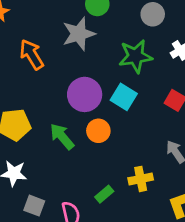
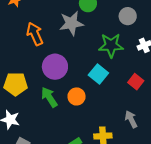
purple circle: (85, 94) -> (55, 67), moved

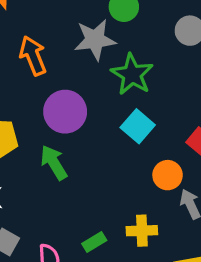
green star: (111, 45) -> (132, 74), moved, turned 30
orange circle: (77, 96) -> (168, 175), moved

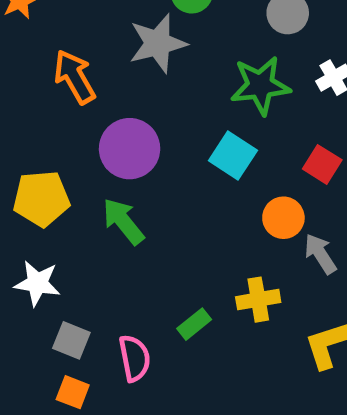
green star: (132, 74) -> (260, 85), moved, turned -30

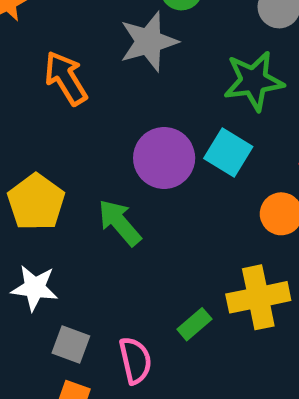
purple circle: (130, 149) -> (164, 158), moved
yellow pentagon: (41, 199) -> (36, 202), turned -30
yellow cross: (258, 300) -> (258, 297), size x1.4

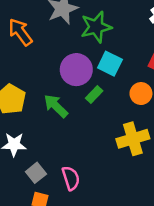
green star: (254, 81) -> (96, 27), moved
green rectangle: (194, 324) -> (94, 94), moved
gray square: (71, 344) -> (36, 173), turned 36

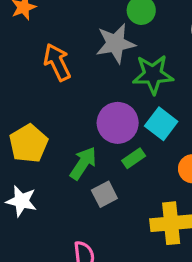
green arrow: (56, 106) -> (83, 163), turned 68
gray square: (36, 173) -> (104, 194), moved

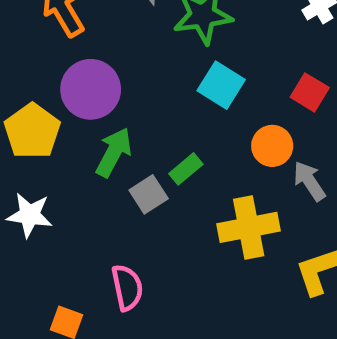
purple circle: (118, 123) -> (91, 89), moved
green rectangle: (134, 158) -> (186, 169), moved

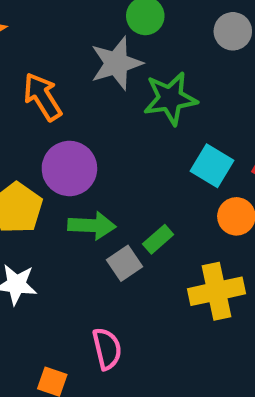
cyan square: (221, 85) -> (212, 166), moved
green arrow: (114, 152) -> (92, 226), turned 66

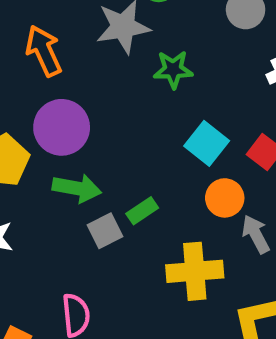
green star: (170, 98) -> (173, 70), size x0.7

